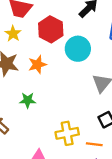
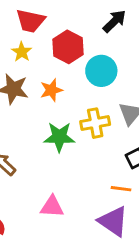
green star: (28, 100) -> (59, 137), moved, size x1.5
yellow cross: (67, 133) -> (95, 123), moved

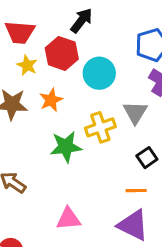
black arrow: (114, 21) -> (81, 21), moved
yellow star: (22, 52) -> (27, 65), moved

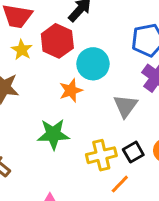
orange star: (51, 100) -> (71, 90), moved
yellow cross: (100, 127) -> (101, 155), moved
orange line: (136, 191) -> (120, 184), turned -50

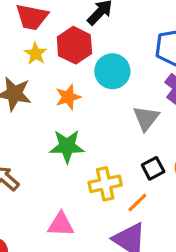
orange star: (71, 90) -> (68, 97), moved
yellow cross: (101, 155) -> (105, 184), moved

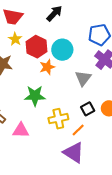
red hexagon: (74, 45) -> (36, 47), moved
orange star: (68, 97) -> (47, 67), moved
pink triangle: (61, 224) -> (21, 130), moved

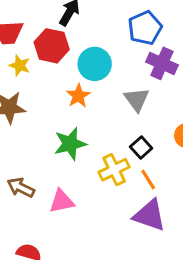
red hexagon: (36, 47) -> (52, 46), moved
black square: (88, 109) -> (141, 147), moved
orange line: (78, 130) -> (148, 179), turned -64

